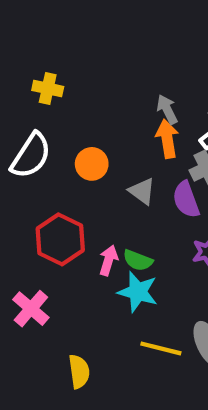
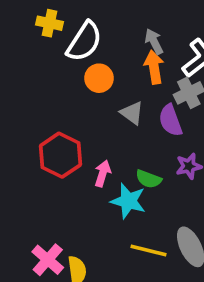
white semicircle: (31, 156) -> (84, 42), moved
orange circle: (92, 164) -> (99, 78), moved
green semicircle: (138, 260) -> (148, 179), moved
pink cross: (31, 309) -> (48, 260), moved

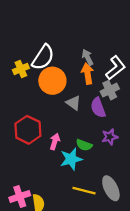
yellow cross: (50, 23) -> (21, 69), moved, turned -35
orange circle: (99, 78) -> (52, 81), size x1.5
cyan star: (128, 201) -> (71, 159), turned -30
pink cross: (48, 260) -> (20, 196), turned 30

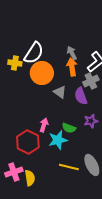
yellow cross: (21, 69) -> (15, 63), turned 32
red hexagon: (28, 130) -> (28, 142), moved

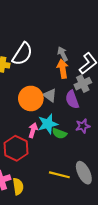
orange circle: (42, 73) -> (31, 98), moved
cyan star: (58, 140) -> (48, 124), moved

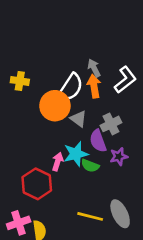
white semicircle: (22, 54) -> (71, 87), moved
gray cross: (83, 84) -> (111, 124), moved
orange circle: (31, 98) -> (55, 106), moved
purple semicircle: (72, 100) -> (98, 141), moved

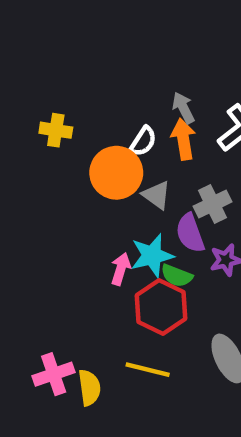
white semicircle: (71, 87) -> (143, 141), size x0.6
red hexagon: (37, 184) -> (161, 307), moved
yellow line: (90, 216) -> (148, 370), moved

